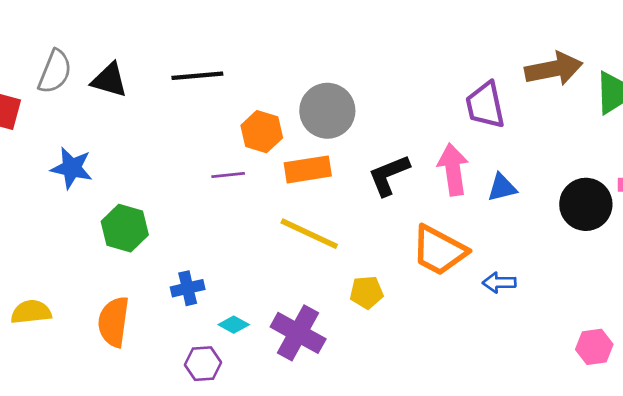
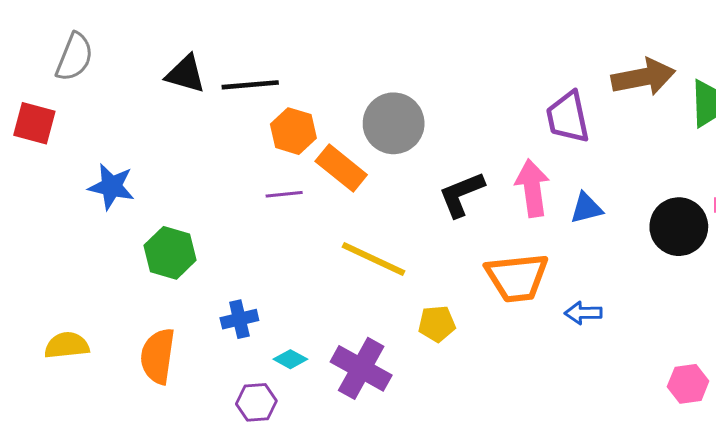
gray semicircle: (55, 72) -> (74, 57), moved
black triangle: (109, 80) -> (185, 74), moved
orange hexagon: (262, 132) -> (293, 131), moved
orange rectangle: (308, 169) -> (341, 168), moved, turned 48
orange trapezoid: (439, 250) -> (517, 278), turned -34

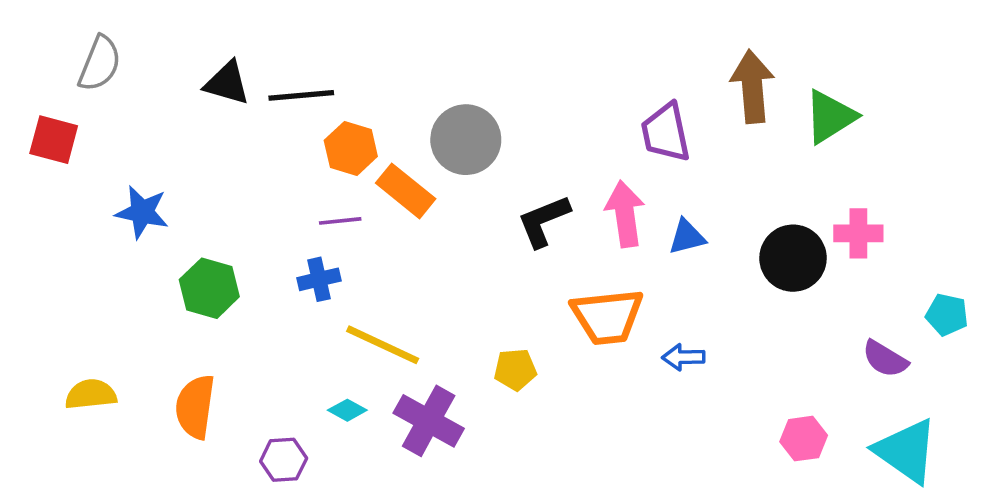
brown arrow: (643, 77) -> (752, 87), turned -84
yellow line: (374, 259) -> (383, 345), moved
blue cross: (239, 319) -> (319, 279), moved
purple hexagon: (256, 402) -> (284, 460), moved

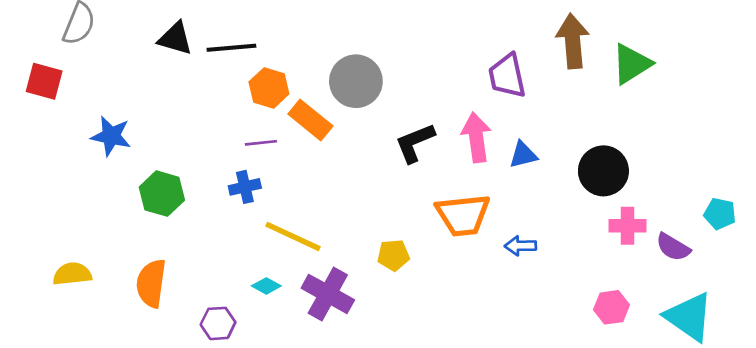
pink cross: (858, 233) -> (628, 226), moved

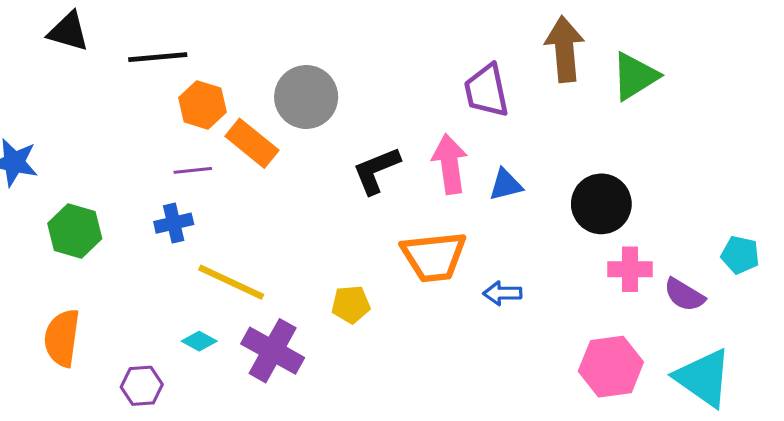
black triangle: (175, 38) -> (68, 32), moved
pink hexagon: (611, 307) -> (611, 367), size x1.5

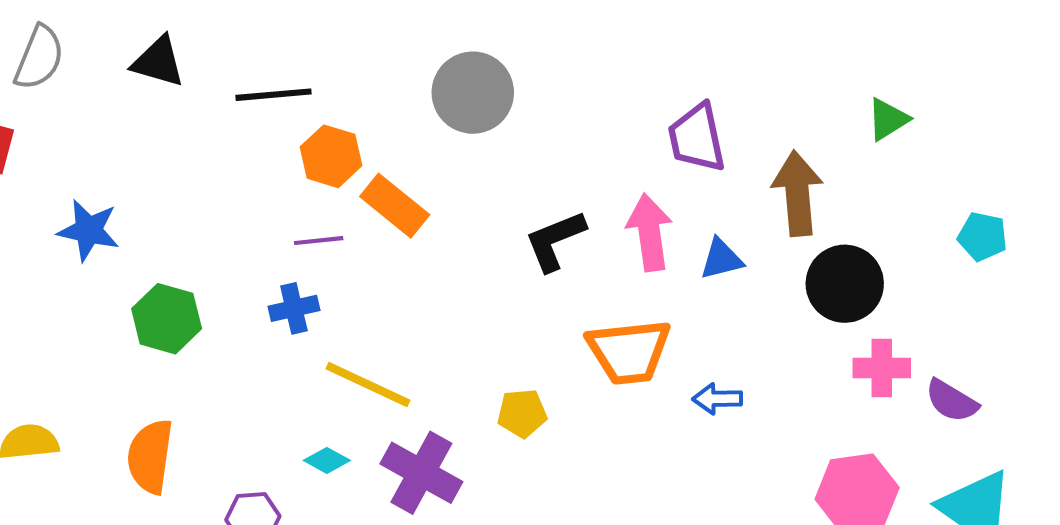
brown arrow: (565, 49) -> (797, 193), moved
green triangle: (635, 76) -> (888, 119), size x0.7
gray circle: (306, 97) -> (473, 93), moved
cyan pentagon: (740, 255) -> (982, 236), moved

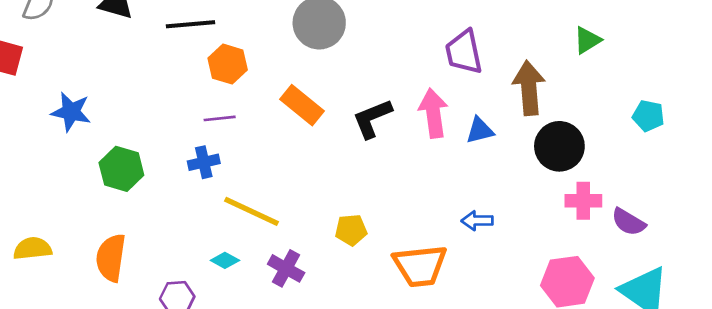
orange rectangle: (395, 206) -> (302, 105), moved
orange trapezoid: (629, 352) -> (420, 266), moved
purple cross: (421, 473) -> (286, 268), size x0.7

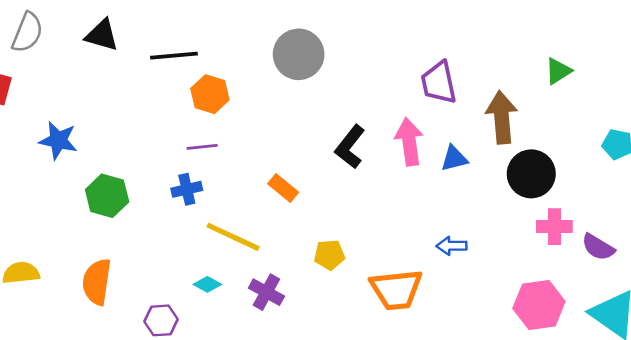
orange rectangle: (302, 105) -> (283, 188), moved, size x0.7
black L-shape: (372, 118) -> (350, 147), turned -30

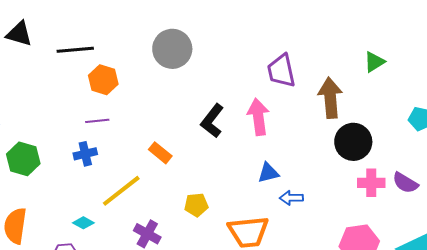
blue triangle: (454, 158) -> (268, 173), moved
yellow line: (233, 237) -> (121, 191), turned -63
purple semicircle: (598, 247) -> (405, 183), moved
cyan diamond: (207, 284) -> (83, 223), moved

